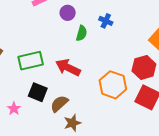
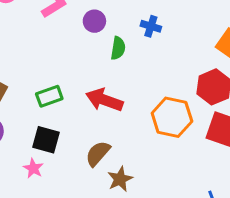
green rectangle: (31, 61) -> (49, 96), size x0.7
black square: (38, 92) -> (46, 140), moved

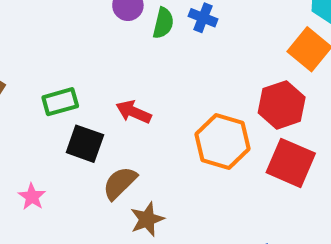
green semicircle: (118, 48) -> (163, 23), moved
red arrow: (104, 100) -> (134, 112), size x0.7
black square: (46, 140) -> (85, 144), moved

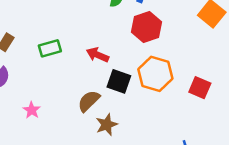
red hexagon: (282, 105) -> (146, 27), moved
black square: (85, 144) -> (119, 81), moved
red square: (291, 163) -> (200, 88), size x0.7

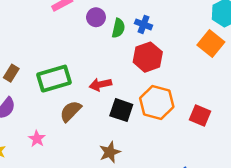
green rectangle: (50, 48) -> (54, 79), size x1.5
red arrow: (98, 55) -> (100, 84), turned -35
brown semicircle: (89, 101) -> (71, 111), moved

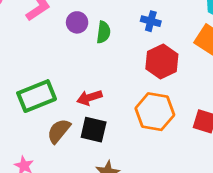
blue cross: (144, 24) -> (151, 21), moved
red hexagon: (148, 57) -> (162, 62), moved
black square: (121, 110) -> (94, 130), moved

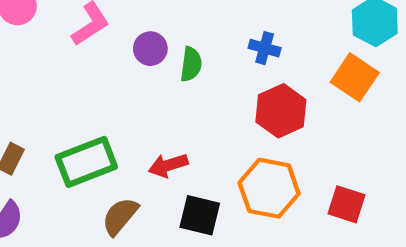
black square: (94, 130) -> (200, 215), moved

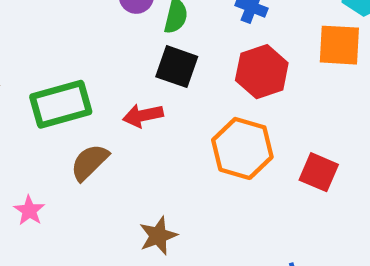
orange square: (355, 77) -> (339, 45), turned -36
black square: (200, 215) -> (177, 67), moved

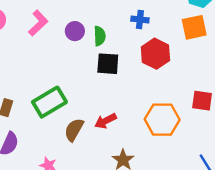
red arrow: (143, 116) -> (105, 121), moved
orange hexagon: (242, 148) -> (162, 120), moved

